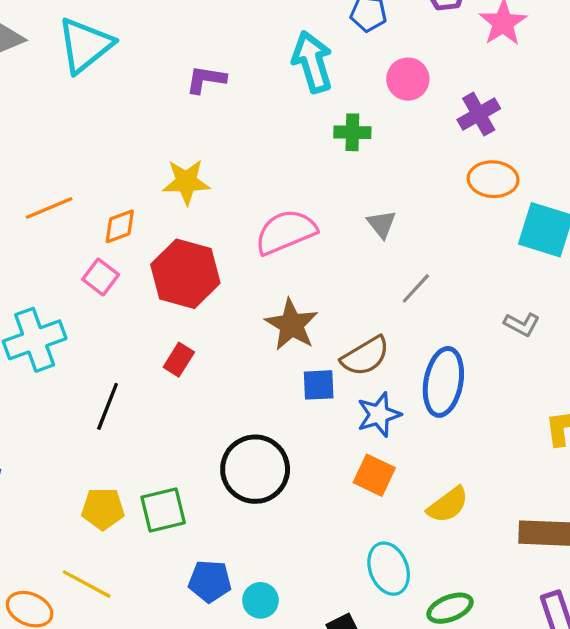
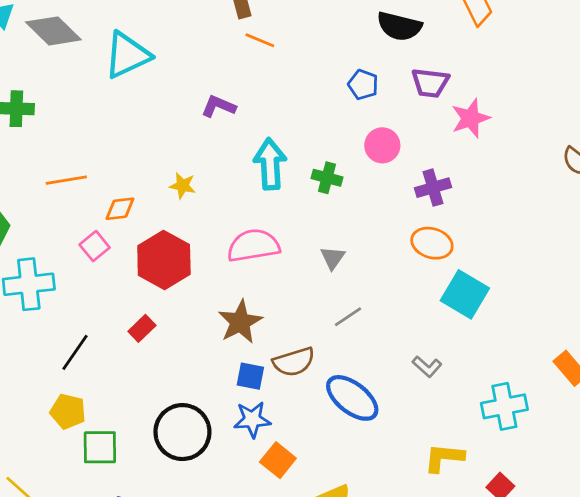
cyan arrow: (312, 62) -> (270, 164), moved
yellow star: (186, 182) -> (183, 186), size x0.7
blue ellipse: (443, 382) -> (352, 398), turned -76
blue star: (379, 415) -> (252, 419), moved
yellow pentagon: (103, 509) -> (68, 411), moved

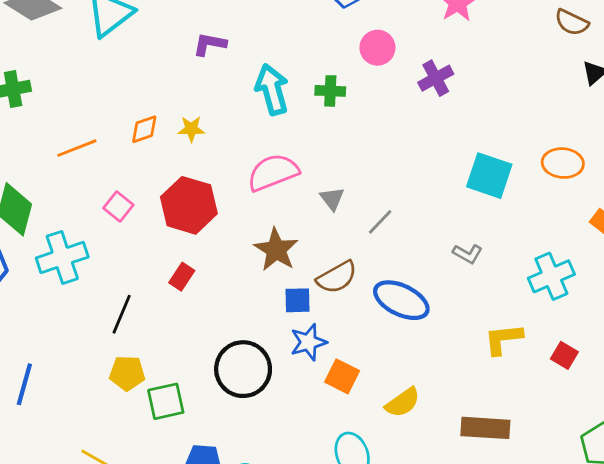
orange diamond: (120, 209) -> (144, 129), moved
orange ellipse: (432, 243) -> (563, 163), moved
gray triangle: (333, 258) -> (332, 199), moved

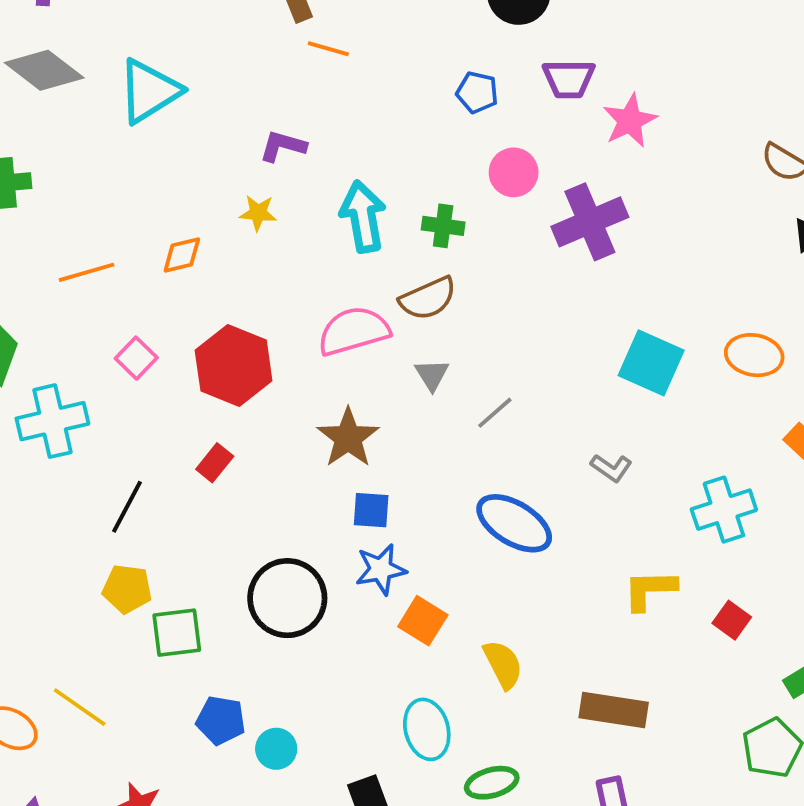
purple cross: (436, 78) -> (590, 222), size x1.5
yellow star: (191, 129) -> (258, 213), moved
brown semicircle: (337, 277) -> (428, 298), moved
yellow semicircle: (403, 402) -> (503, 664), turned -87

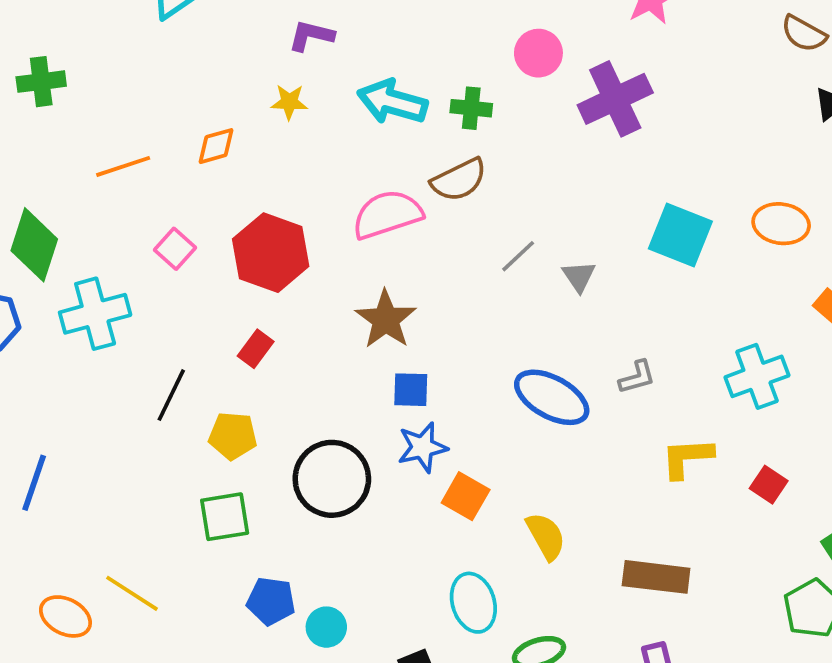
cyan arrow: (363, 217) -> (392, 102), turned -62
gray triangle: (432, 375) -> (579, 276), moved
gray line: (495, 413) -> (518, 256), moved
gray L-shape: (611, 468) -> (637, 377), moved, turned -48
yellow pentagon: (127, 589) -> (233, 436), moved

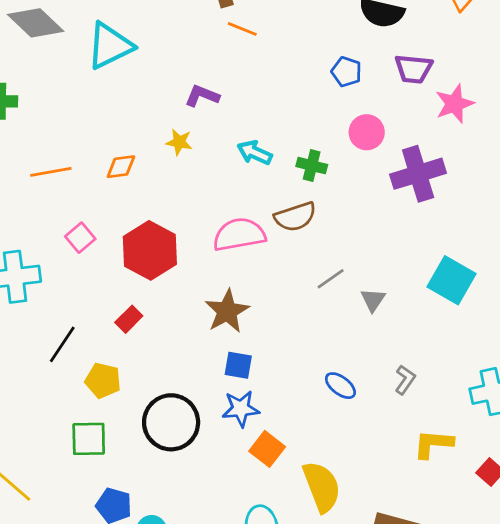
cyan arrow: (392, 102) -> (255, 153), size x0.7
gray L-shape: (637, 377) -> (405, 380), turned -48
blue ellipse: (552, 397) -> (340, 386), size x0.6
yellow semicircle: (546, 536) -> (322, 487), size x1.4

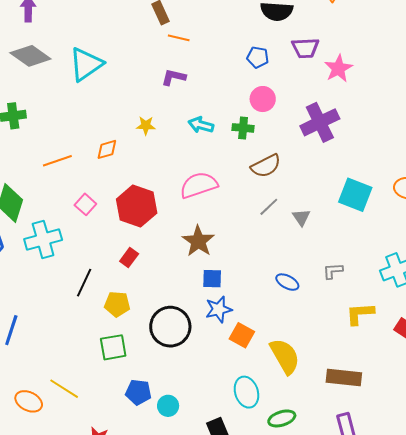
purple L-shape: (202, 96) -> (174, 77), moved
pink circle: (367, 132) -> (263, 99), moved
brown semicircle: (295, 217) -> (266, 166), moved
gray L-shape: (405, 380) -> (333, 271), turned -120

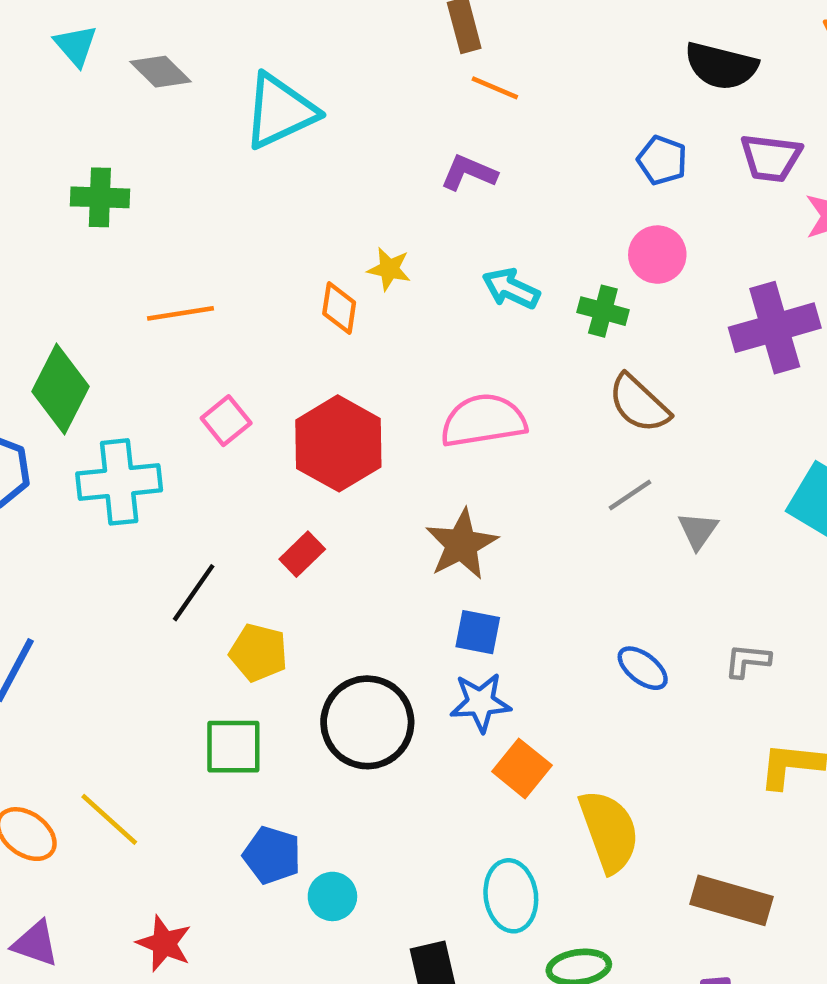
gray diamond: (30, 56) -> (161, 72), size x0.7
orange diamond: (107, 149) -> (339, 308), moved, turned -75
brown semicircle: (266, 166) -> (639, 404), turned 60

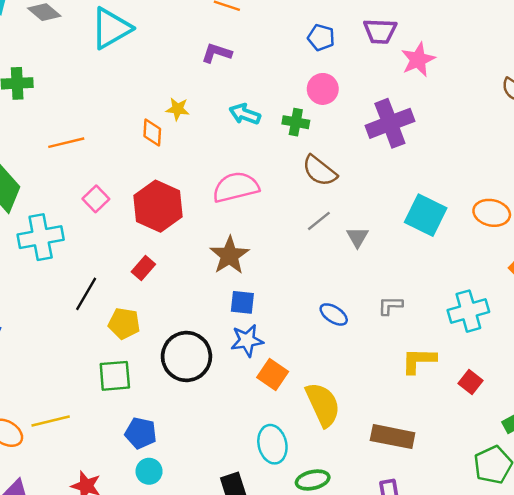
yellow line: (109, 819) -> (51, 421), turned -51
cyan circle: (332, 896) -> (149, 471), moved

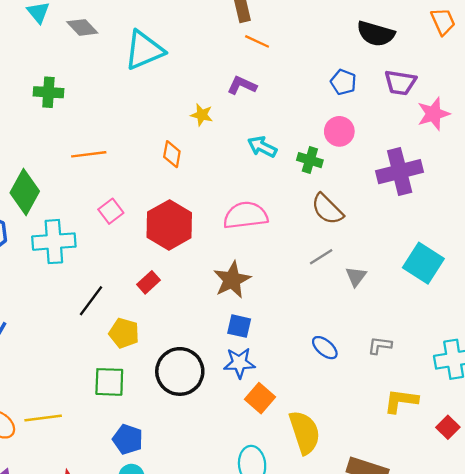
yellow star: (178, 109) -> (202, 115), moved

